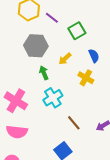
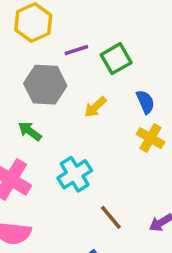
purple line: (52, 18) -> (76, 50), moved, turned -56
green arrow: (44, 73) -> (30, 131), moved, turned -32
yellow cross: (86, 78) -> (151, 138), moved

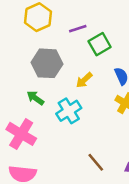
purple line: (76, 50) -> (78, 29), moved
cyan cross: (75, 174) -> (69, 111), moved

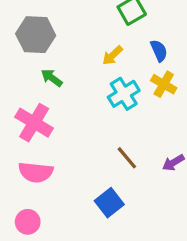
gray hexagon: (47, 63) -> (36, 35), moved
cyan cross: (69, 111) -> (124, 94), moved

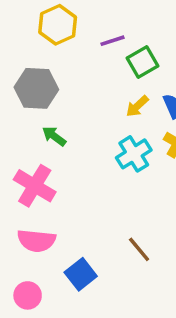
yellow arrow: (112, 55) -> (137, 106), moved
brown line: (127, 158) -> (139, 249), moved
blue square: (109, 203) -> (81, 274), moved

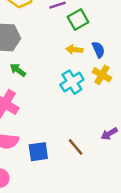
yellow arrow: (137, 106) -> (74, 50), turned 49
blue square: (81, 274) -> (38, 152), moved, turned 30

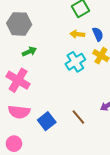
green arrow: (18, 70) -> (29, 52), turned 120
blue square: (38, 152) -> (47, 121), turned -30

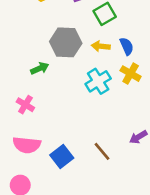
gray hexagon: (19, 24) -> (66, 42), moved
pink cross: (18, 80) -> (25, 105), size x0.6

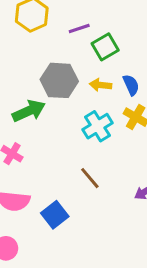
green arrow: (40, 68) -> (29, 111), size x1.5
brown line: (102, 151) -> (90, 178), moved

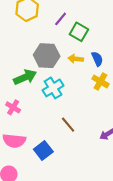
purple line: (79, 29) -> (61, 19), turned -32
green square: (105, 47) -> (79, 32), turned -30
cyan cross: (97, 126) -> (53, 88), moved

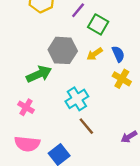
yellow arrow: (76, 59) -> (95, 54), turned -40
cyan cross: (53, 88) -> (77, 99), moved

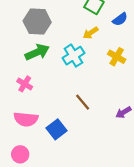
gray hexagon: (63, 50) -> (37, 22), moved
blue semicircle: (118, 54) -> (120, 19), moved, turned 77
cyan cross: (77, 99) -> (74, 56), moved

